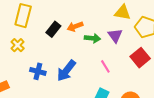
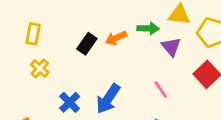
yellow rectangle: (23, 16) -> (33, 34), moved, size x0.7
green arrow: (92, 38) -> (148, 28), moved
blue cross: (38, 71) -> (70, 102), turned 35

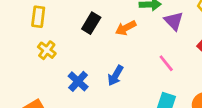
orange arrow: (116, 38) -> (126, 28), moved
blue arrow: (108, 99) -> (115, 76), size x0.7

